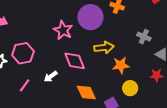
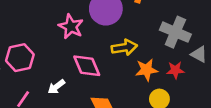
gray cross: (144, 37) -> (175, 32), size x1.6
red star: (157, 75) -> (175, 70), moved

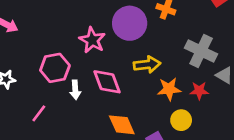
pink hexagon: (20, 58) -> (55, 68), moved
white arrow: (56, 87) -> (75, 90), moved, turned -60

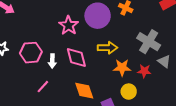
pink hexagon: (55, 68) -> (31, 53), moved
pink line: (39, 113) -> (43, 87), moved

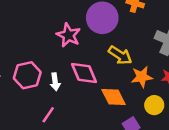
yellow arrow: (107, 48) -> (120, 55), turned 42
orange diamond: (84, 91) -> (114, 97), moved

